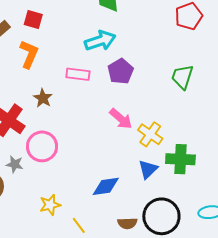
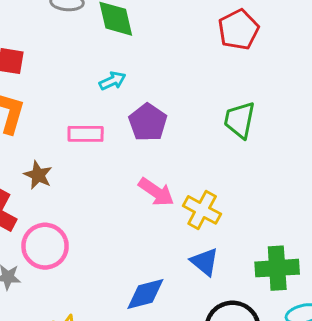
cyan arrow: (100, 41) -> (112, 81), size x0.6
green cross: (180, 159) -> (277, 268), moved
blue triangle: (148, 169) -> (205, 262), turned -30

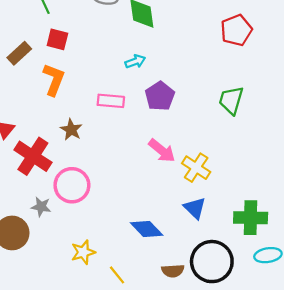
blue diamond: (145, 294) -> (147, 229), turned 56

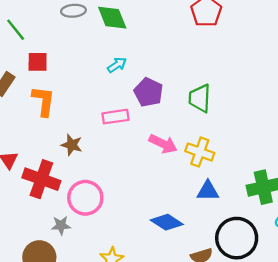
green trapezoid: (231, 100) -> (200, 98), moved
pink rectangle: (111, 101) -> (116, 117), moved
blue triangle: (195, 208) -> (208, 191), turned -30

